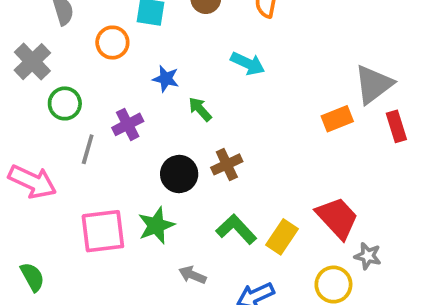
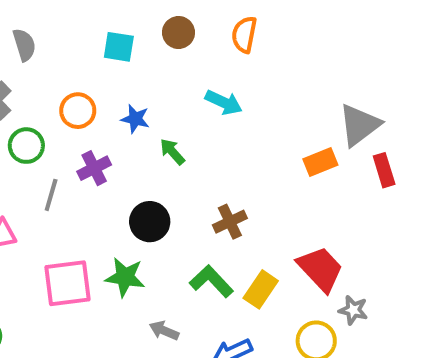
orange circle: (112, 43) -> (78, 111), moved
brown cross: (227, 164) -> (230, 222), moved
green star: (156, 225) -> (125, 277), turned 30

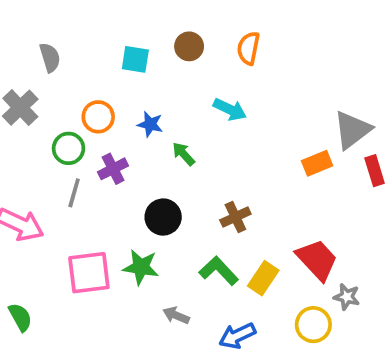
green circle: (26, 146) -> (69, 148), moved

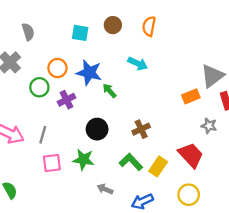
blue star: (150, 124) -> (89, 73), size x1.6
gray line: (74, 193) -> (43, 135), moved
pink square: (89, 273) -> (52, 163), size x0.7
gray star: (347, 297) -> (209, 126), moved

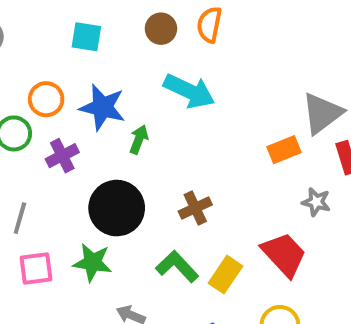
brown circle: (113, 25) -> (161, 29), moved
cyan arrow: (138, 64) -> (189, 91), size x1.4
green arrow: (109, 91) -> (139, 140), turned 63
black circle: (97, 129) -> (117, 208), size x1.4

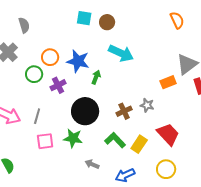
orange semicircle: (209, 25) -> (177, 20), moved, turned 144
cyan square: (86, 37) -> (84, 18), moved
gray star: (316, 202) -> (147, 105), moved

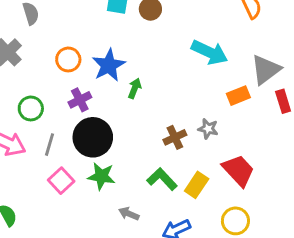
cyan arrow: (121, 53) -> (210, 52), moved
blue star: (78, 61) -> (109, 65), turned 30
green circle: (34, 74) -> (31, 108), moved
black circle: (85, 111) -> (93, 137), moved
pink square: (45, 141) -> (61, 181), turned -36

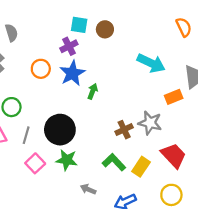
purple cross: (80, 100) -> (69, 46), moved
gray star: (208, 129) -> (150, 123), size x1.5

